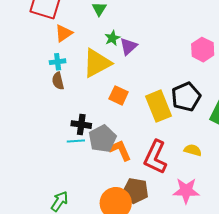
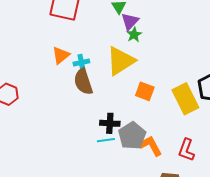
orange triangle: (64, 33) -> (61, 55), moved
purple triangle: (128, 46) -> (130, 21), moved
brown semicircle: (58, 81) -> (83, 82), size x1.5
red L-shape: (155, 157) -> (186, 150), size x0.7

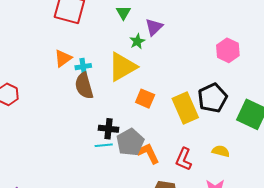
purple triangle: (130, 21) -> (154, 27), moved

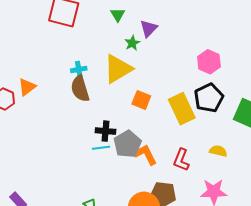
pink hexagon: (228, 50) -> (209, 62), moved
orange triangle: (63, 58) -> (27, 87), moved

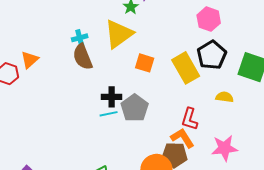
yellow semicircle: (218, 151) -> (225, 97), moved
orange L-shape: (146, 155) -> (182, 138), moved

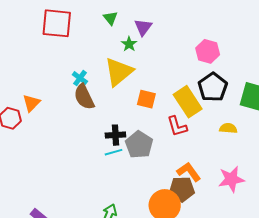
cyan cross: (80, 38) -> (80, 78), turned -35
red L-shape: (190, 119) -> (177, 126), moved, turned -30

